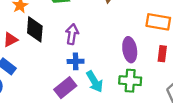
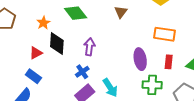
blue cross: (76, 61) -> (82, 72), moved, turned -32
green cross: (130, 81) -> (152, 85), moved

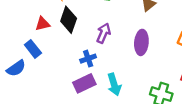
purple ellipse: (140, 59) -> (141, 42), moved

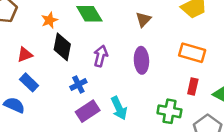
red triangle: (43, 24) -> (25, 55), moved
blue cross: (88, 59) -> (78, 84), moved
blue semicircle: (16, 68) -> (14, 105), turned -114

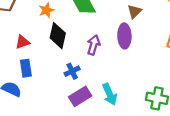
purple ellipse: (141, 60) -> (124, 36), moved
blue rectangle: (29, 82) -> (26, 68), turned 36

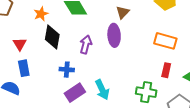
red triangle: (22, 42) -> (20, 44), turned -40
blue cross: (72, 71) -> (67, 70), turned 32

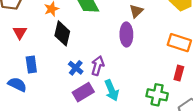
red triangle: (20, 44) -> (20, 32), moved
purple arrow: (86, 45) -> (98, 66), moved
blue cross: (67, 70) -> (76, 68), turned 32

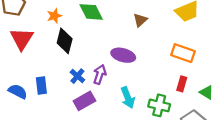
red triangle: (20, 32) -> (22, 39), size x1.6
purple ellipse: (126, 34) -> (123, 55), moved, turned -75
blue rectangle: (31, 64) -> (41, 85), moved
cyan arrow: (112, 90) -> (128, 98), moved

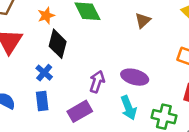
purple ellipse: (123, 55) -> (135, 77), moved
blue cross: (77, 76) -> (44, 73), moved
blue rectangle: (41, 85) -> (42, 101), moved

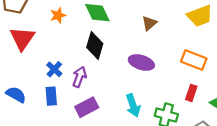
black diamond: (58, 44) -> (95, 45), moved
purple ellipse: (135, 77) -> (141, 63), moved
purple arrow: (97, 82) -> (79, 77), moved

